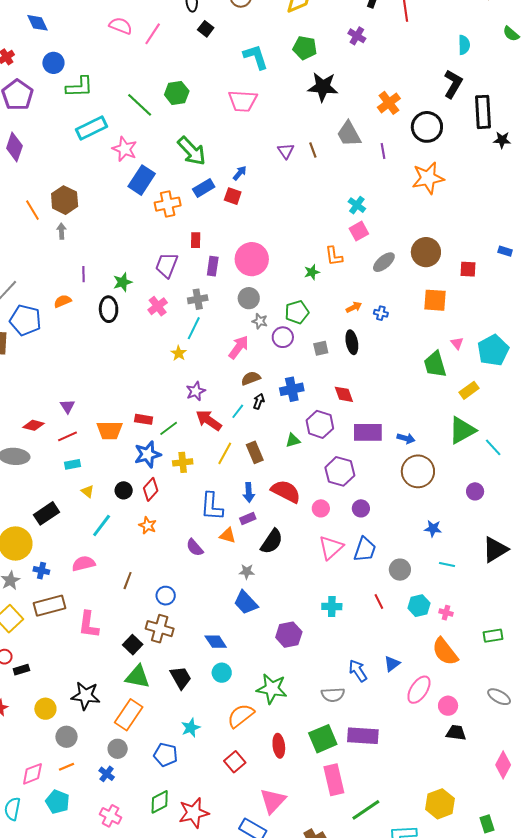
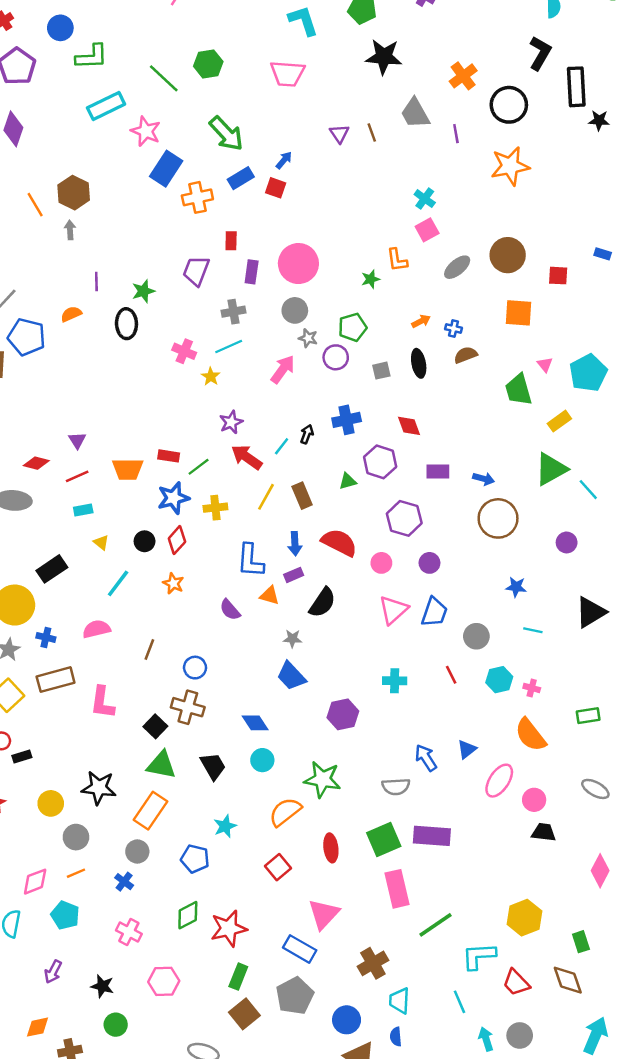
pink cross: (158, 306) -> (184, 351), moved, turned -30
cyan line: (194, 328) -> (229, 346), turned 40
brown semicircle: (251, 378) -> (466, 355), moved
purple rectangle: (368, 432) -> (438, 472), size x0.7

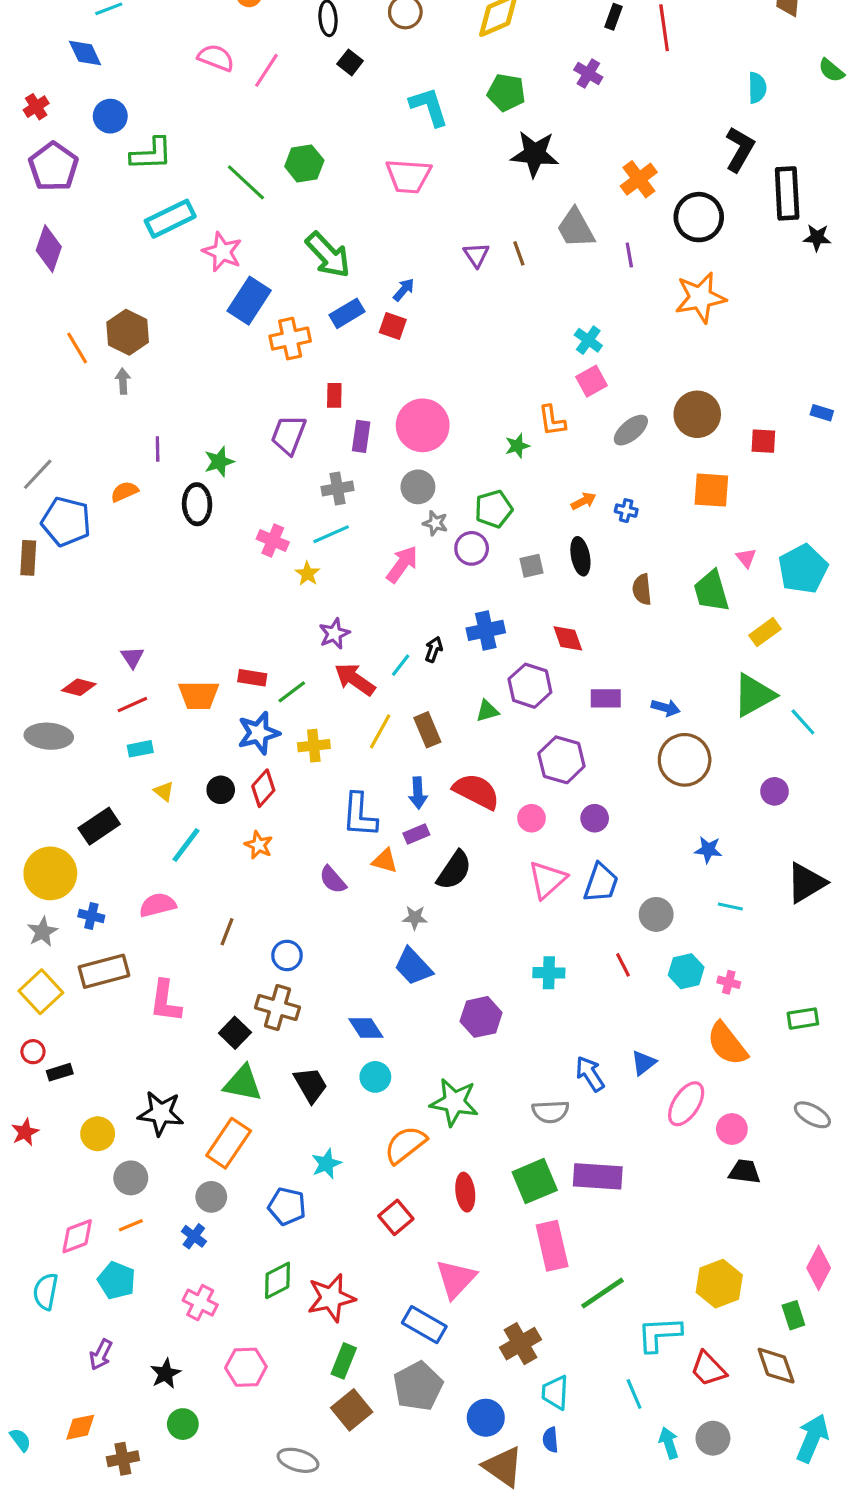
brown semicircle: (466, 355) -> (642, 589), moved, turned -75
pink diamond: (600, 871) -> (819, 1268), moved
black star: (102, 986) -> (165, 1374), turned 30

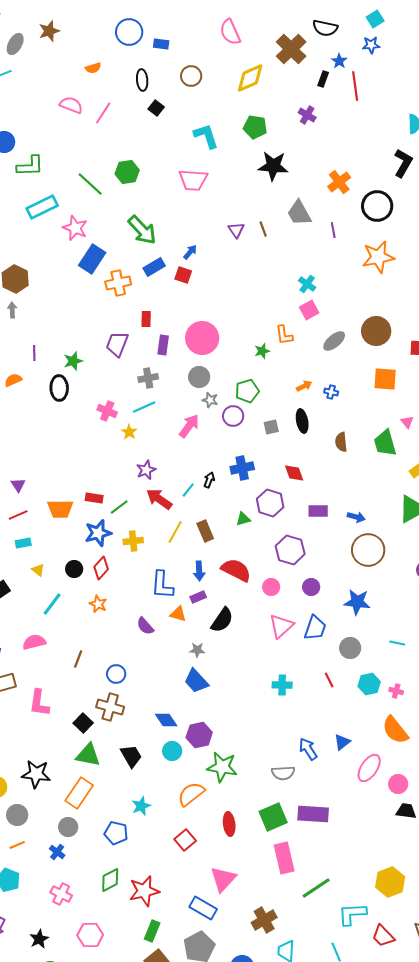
blue star: (708, 850) -> (357, 602), moved, size x1.5
purple hexagon: (481, 1017) -> (199, 735), moved

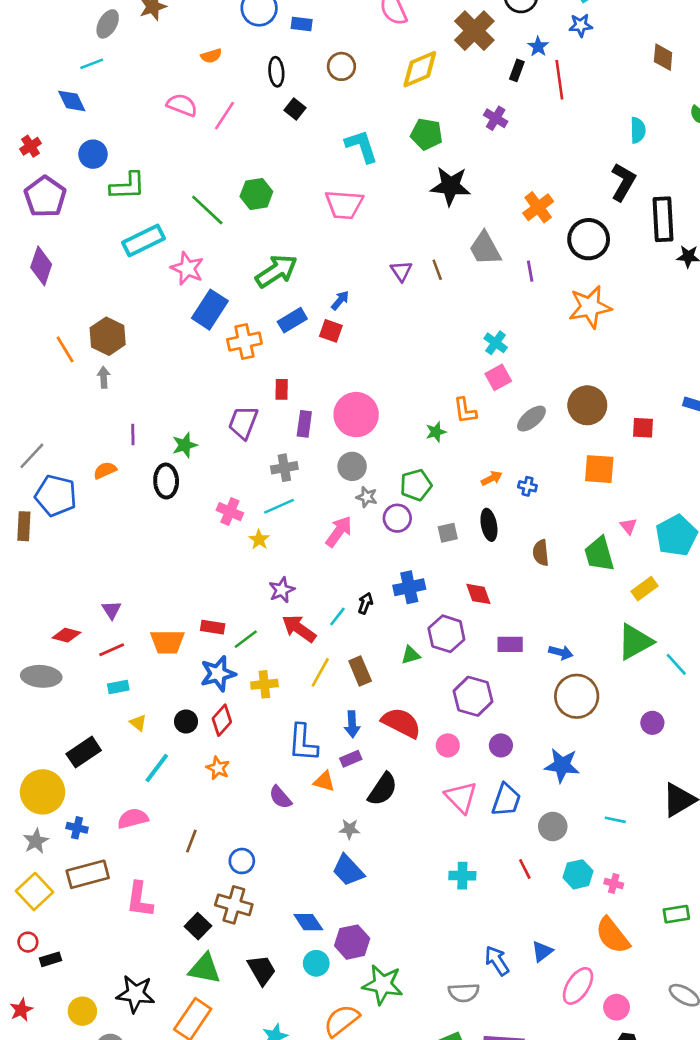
green arrow: (142, 230) -> (276, 271), turned -80
pink triangle: (281, 626) -> (461, 797), turned -32

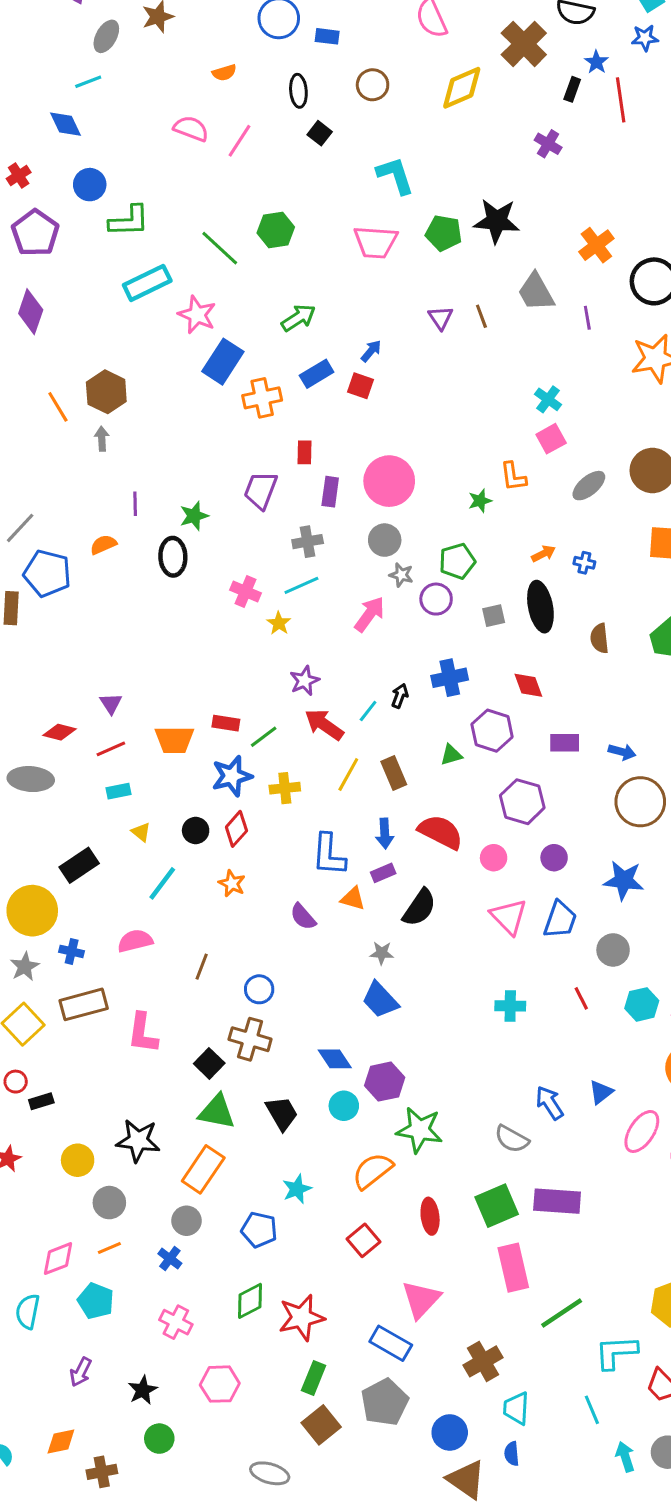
green pentagon: (427, 134) -> (444, 233), moved
green arrow: (276, 271) -> (298, 318), size x0.7
black ellipse: (489, 525) -> (540, 607), size x1.4
gray semicircle: (464, 993) -> (512, 1139), turned 32

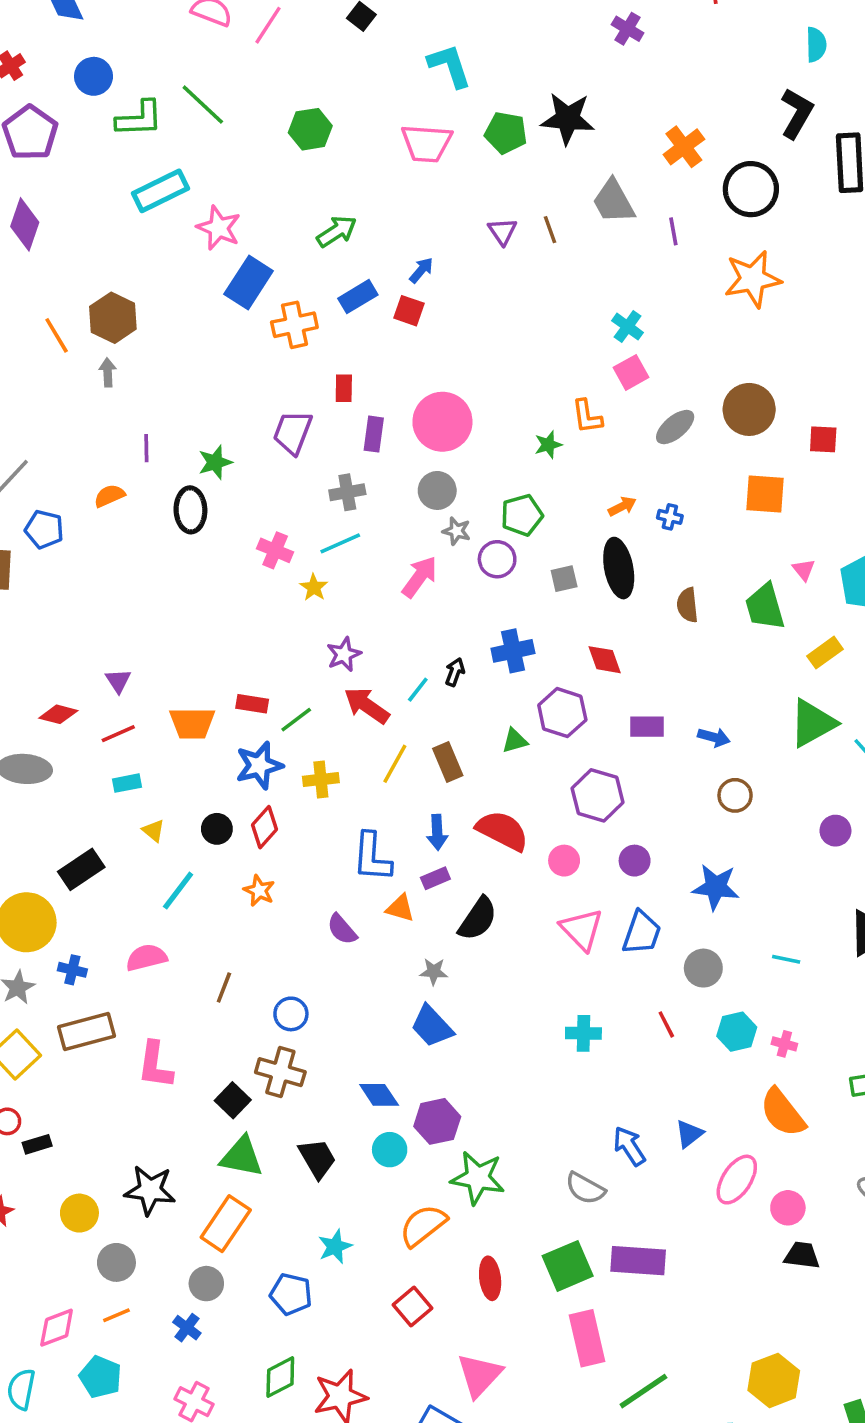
green line: (220, 248) -> (203, 105), moved
blue pentagon: (47, 573) -> (44, 529), size x0.7
brown circle: (640, 802) -> (735, 795), size x0.6

